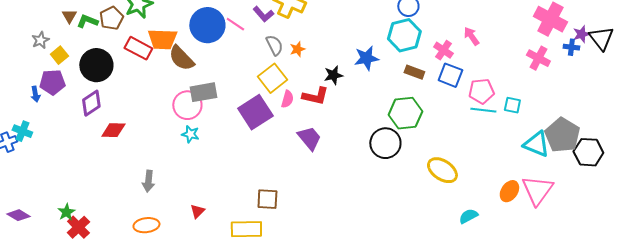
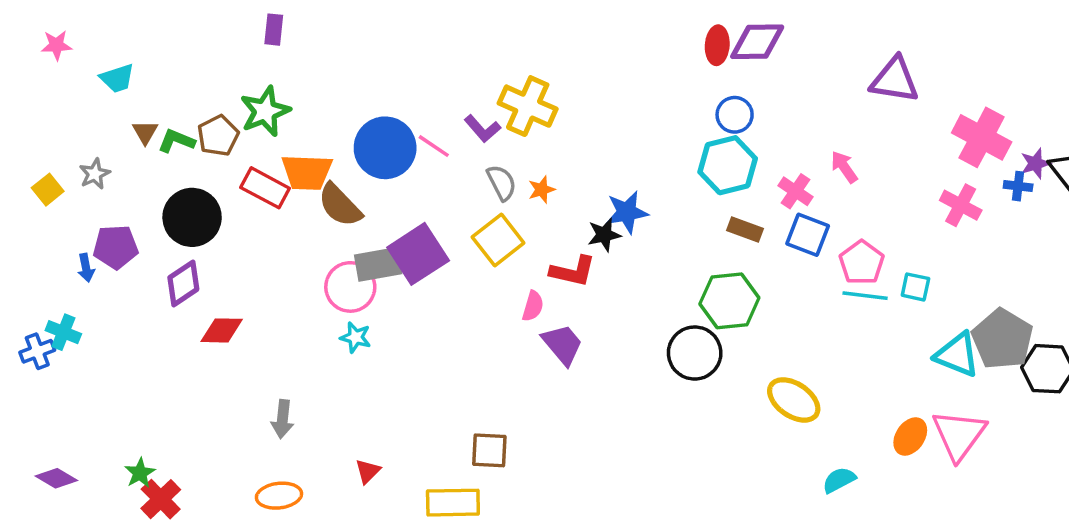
yellow square: (59, 55) -> (48, 190), moved
blue star: (366, 58) -> (627, 212), moved
pink pentagon: (481, 91) -> (862, 263), turned -30
pink semicircle: (287, 99) -> (533, 306), moved
purple square: (255, 112) -> (418, 254), moved

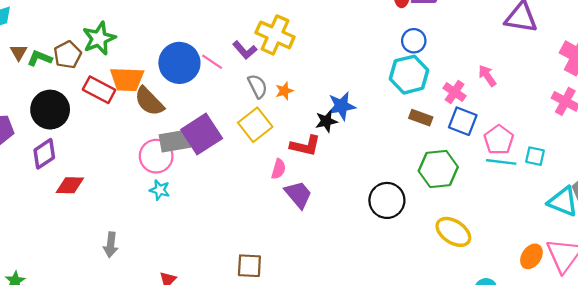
green hexagon: (729, 301) -> (438, 169), moved

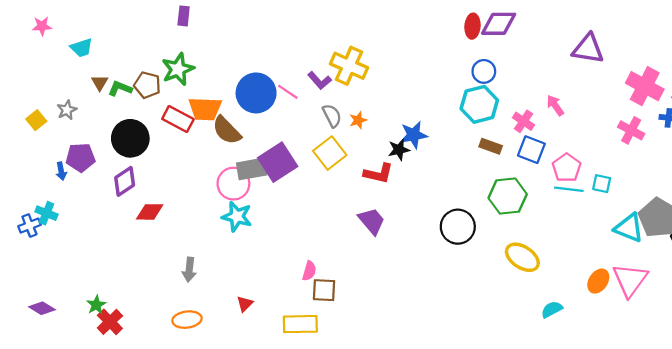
brown pentagon: (68, 55) -> (147, 85), turned -30
pink semicircle: (279, 169) -> (309, 271), moved
cyan star: (160, 190) -> (237, 216), size x1.5

